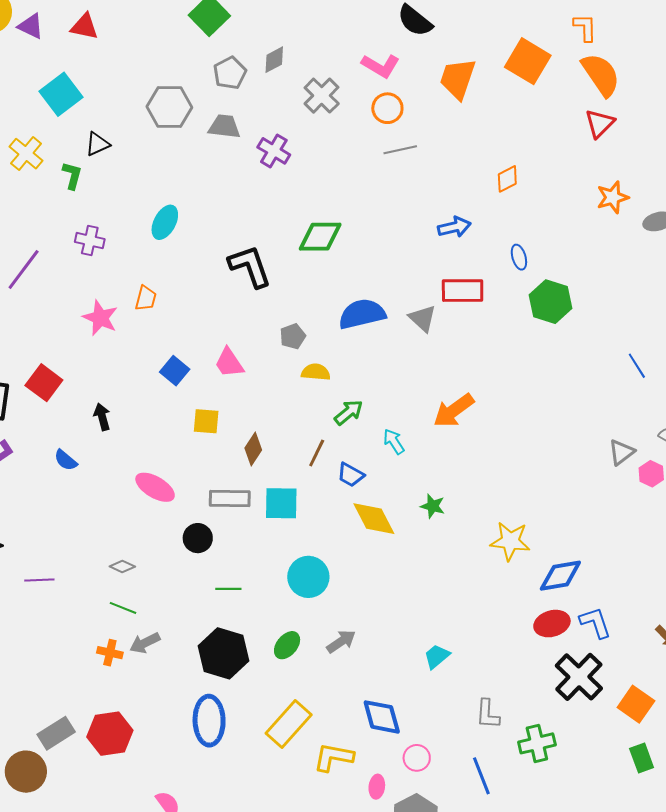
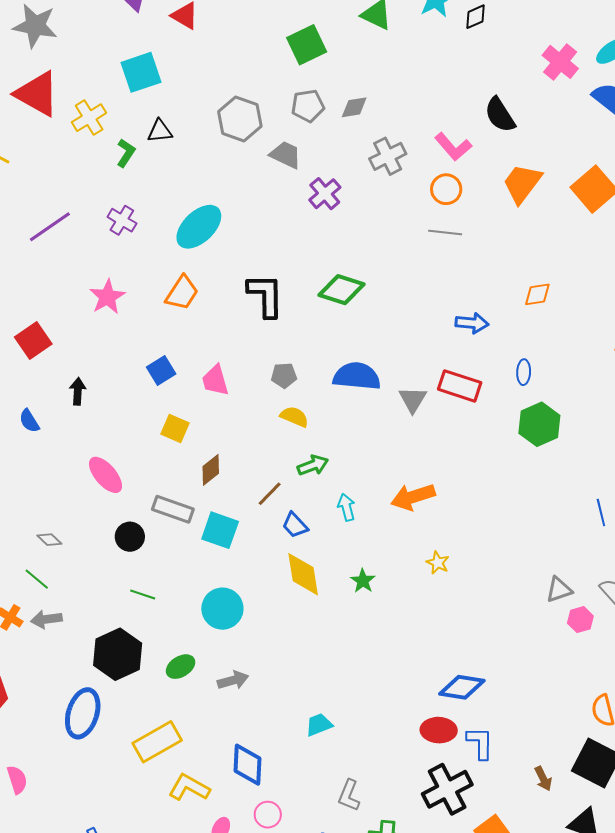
cyan ellipse: (165, 222) -> (199, 227), size x1.4
orange trapezoid: (146, 298) -> (182, 293), moved, size x1.4
yellow star: (510, 541) -> (438, 563), moved, size x0.6

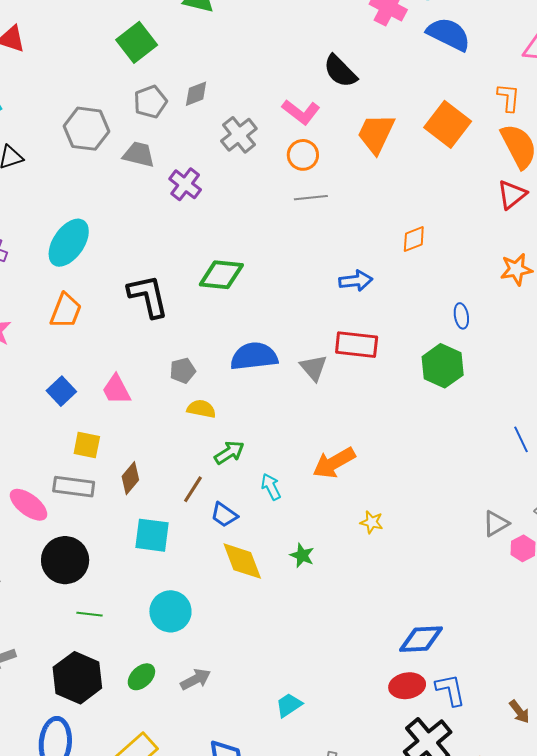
blue ellipse: (524, 372) -> (461, 316), moved
gray rectangle: (173, 509) -> (74, 487), moved
black circle: (130, 537) -> (65, 560), size x1.6

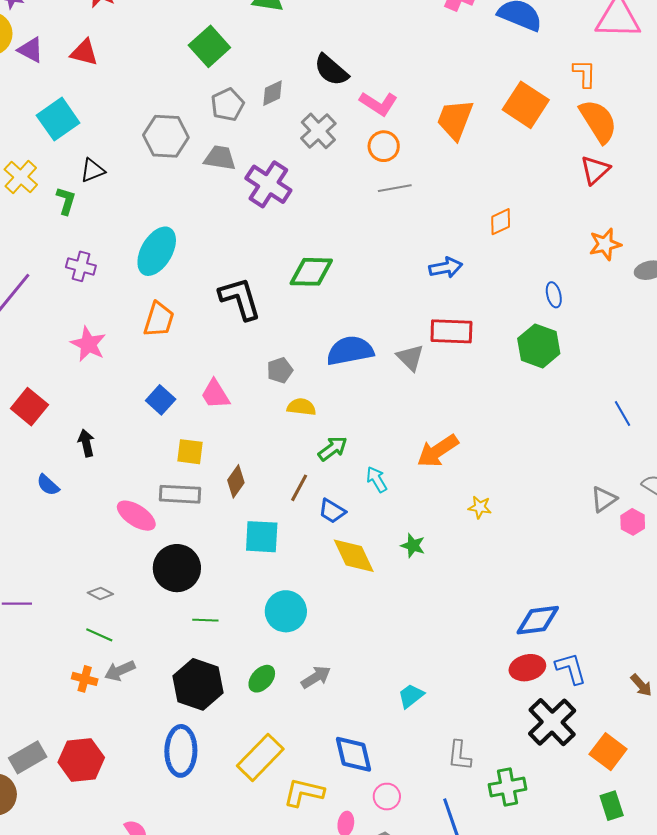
black semicircle: (340, 71) -> (331, 70), moved
purple cross: (185, 184) -> (268, 184), size x1.4

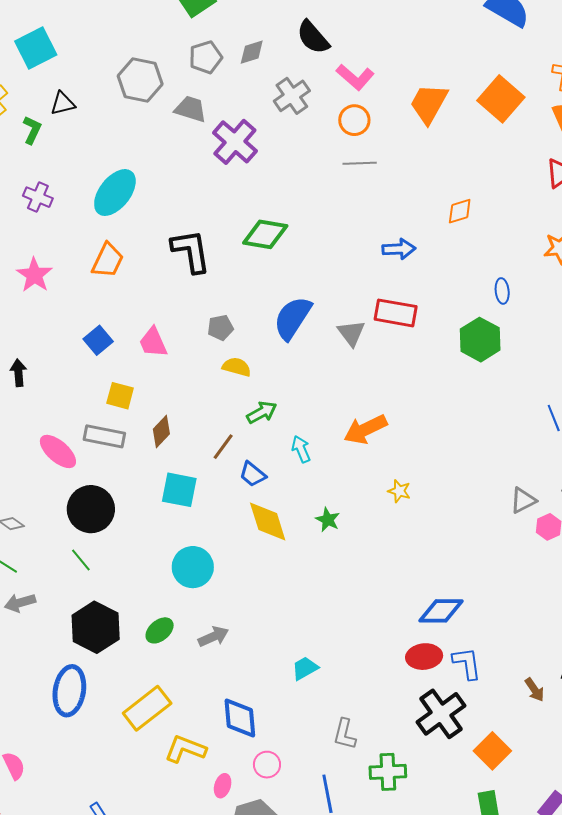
blue semicircle: (350, 351) -> (293, 318), turned -54
green line: (205, 620) -> (81, 560), moved, turned 40

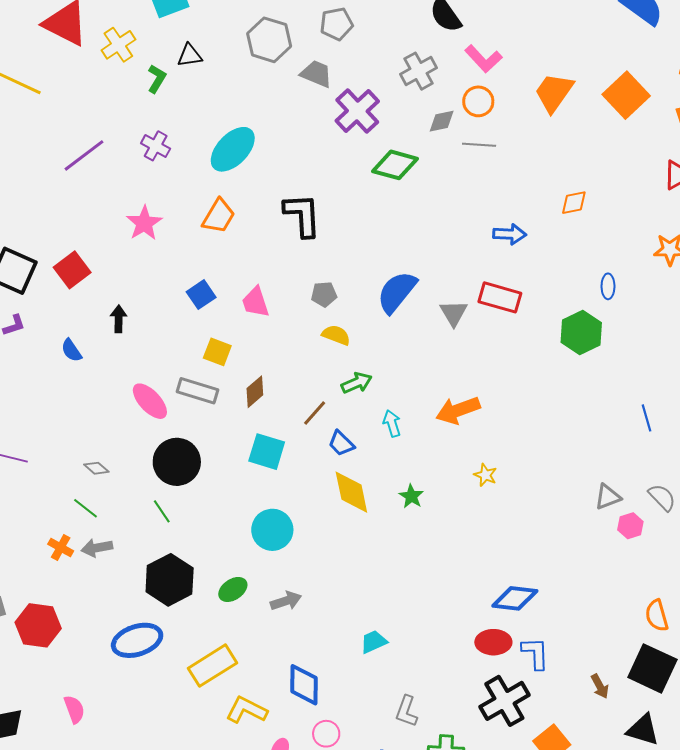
gray diamond: (252, 52) -> (442, 121), moved
green diamond: (265, 234) -> (395, 165), moved
blue ellipse: (69, 691) -> (137, 640), turned 57

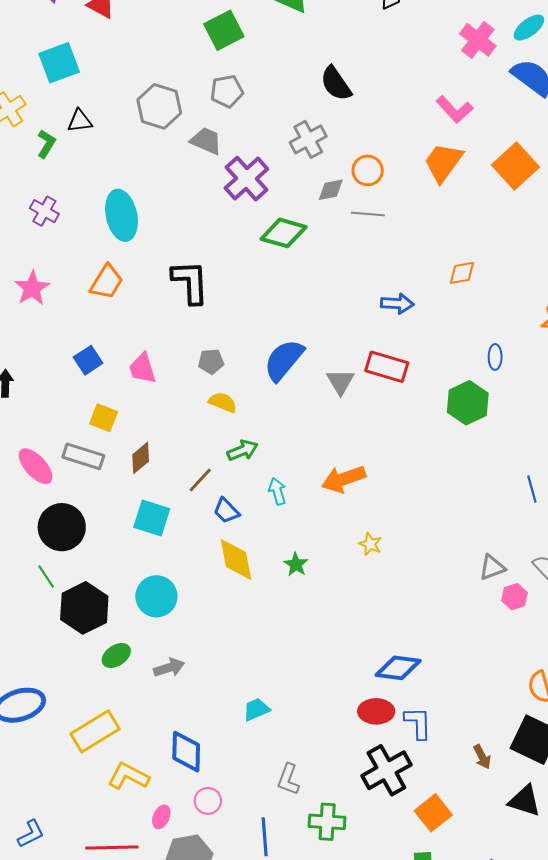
pink L-shape: (483, 59) -> (454, 109), moved
cyan ellipse: (233, 149) -> (122, 215), turned -57
black hexagon: (170, 580) -> (84, 608), moved

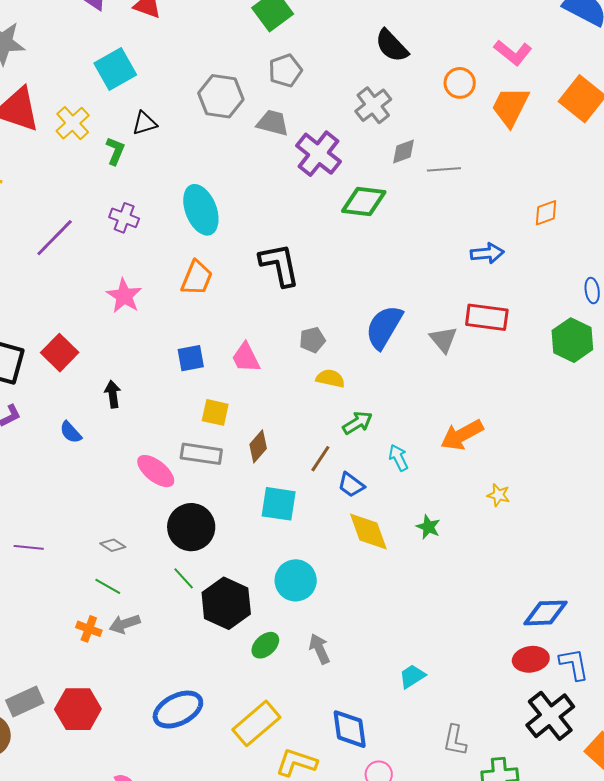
orange circle: (368, 170) -> (460, 83), moved
blue square: (88, 360) -> (191, 358), turned 32
gray arrow: (169, 668) -> (319, 649), turned -88

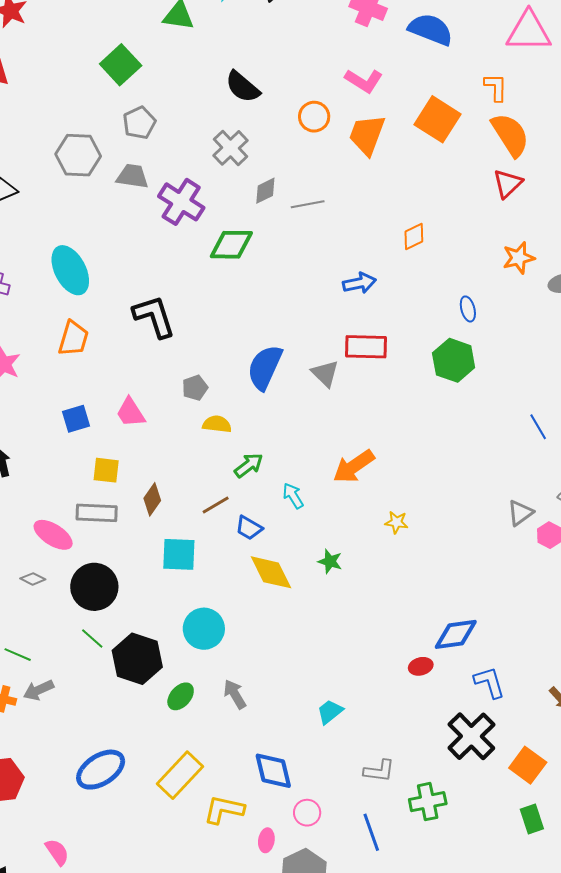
brown line: (320, 459) -> (216, 505), turned 32
gray diamond: (113, 545) -> (33, 579), moved
red ellipse: (531, 659) -> (421, 666), moved, size x0.7
gray L-shape: (455, 740) -> (379, 771), turned -88

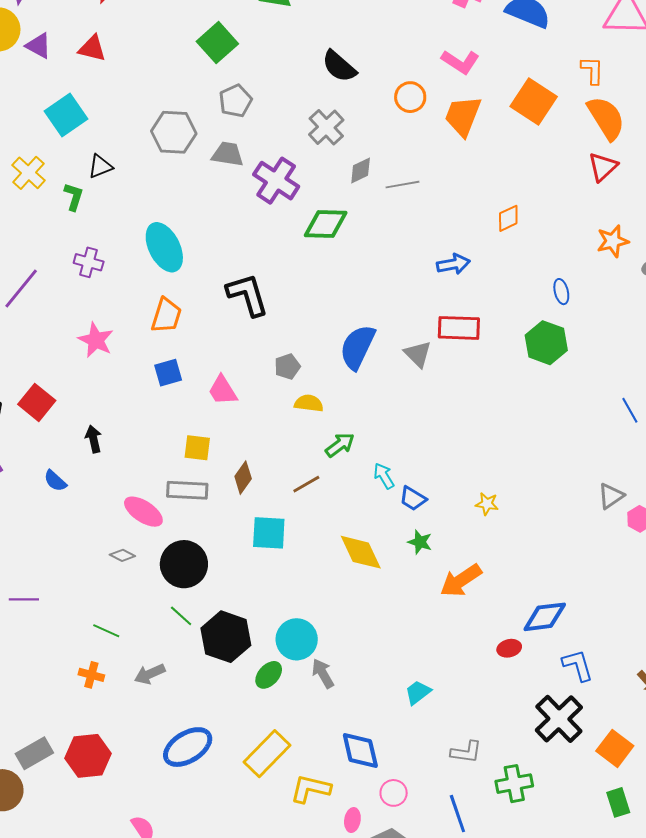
blue square: (76, 419) -> (168, 373), moved
orange arrow: (354, 466) -> (461, 580), moved
blue trapezoid: (249, 528) -> (413, 499), moved
cyan circle: (204, 629) -> (297, 639), moved
gray arrow: (39, 690) -> (150, 674), moved

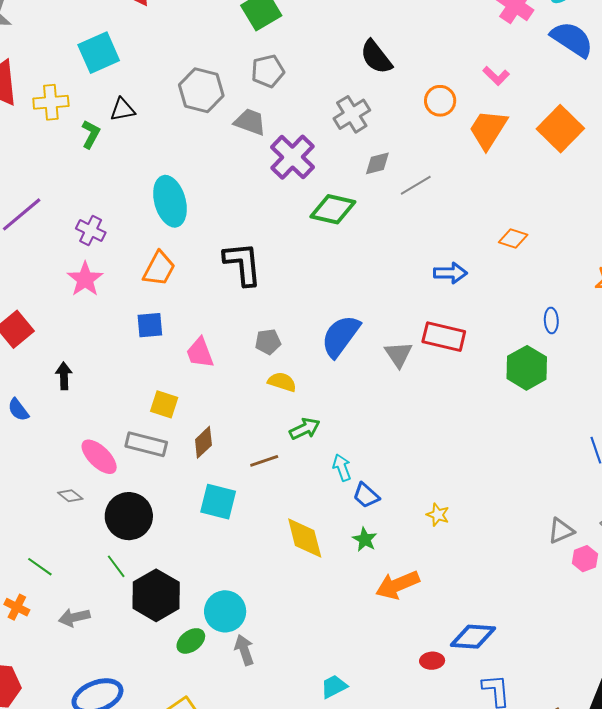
pink L-shape: (460, 62) -> (496, 76), size x0.7
yellow cross: (29, 173) -> (51, 102), turned 32
gray line: (403, 185) -> (416, 185), turned -32
orange diamond: (508, 218) -> (513, 238), turned 32
purple cross: (89, 262) -> (91, 231), moved

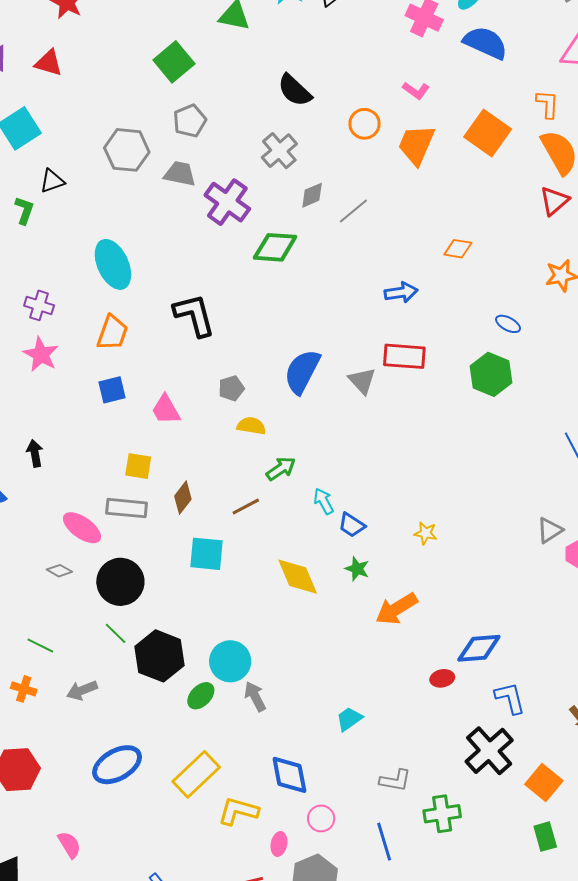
blue ellipse: (551, 320) -> (508, 324), turned -50

